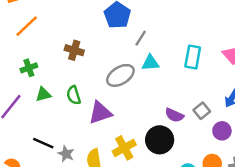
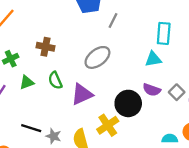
brown cross: (74, 50) -> (46, 47), moved
cyan triangle: (150, 63) -> (153, 59), moved
gray square: (202, 111) -> (177, 92), moved
black circle: (160, 140) -> (128, 103), moved

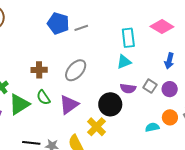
gray line: (113, 21) -> (81, 28), moved, turned 56
brown cross: (46, 47) -> (39, 70), moved
green triangle: (27, 82) -> (19, 104), size x1.6

